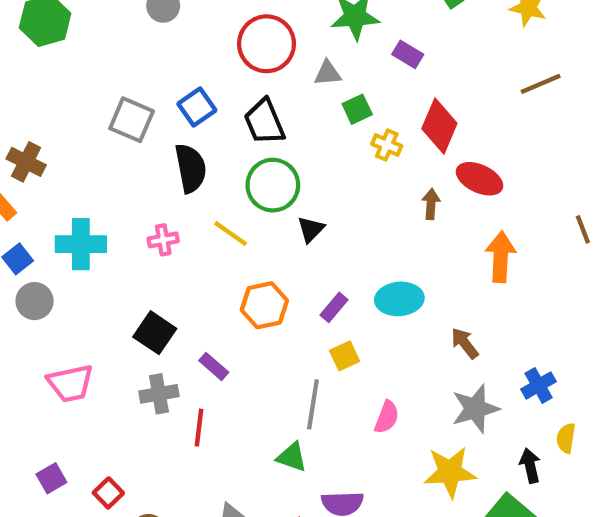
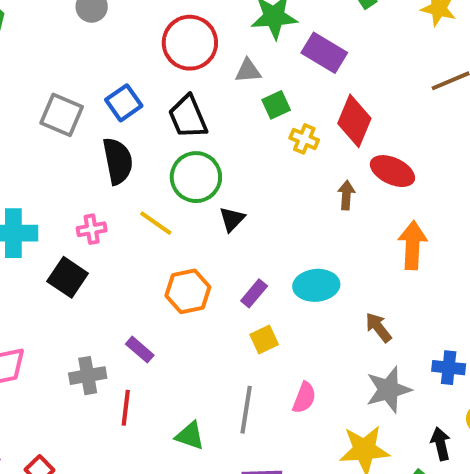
purple rectangle: (408, 54) -> (324, 53), size x1.5
black square: (155, 333) -> (68, 277), moved
blue cross: (539, 385) -> (449, 368), turned 36
gray line: (313, 404) -> (246, 410), moved
green triangle: (292, 457) -> (190, 436), moved

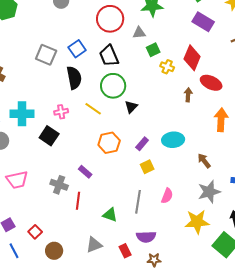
purple rectangle: (324, 53) -> (203, 22), moved
gray cross: (88, 376) -> (59, 185), turned 30

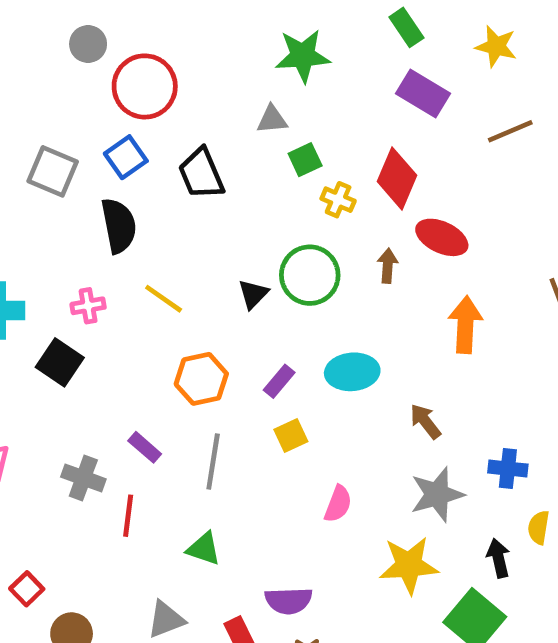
red circle: (110, 19) -> (145, 86), moved
green circle: (113, 86) -> (310, 275), moved
gray line: (138, 202) -> (213, 461), moved

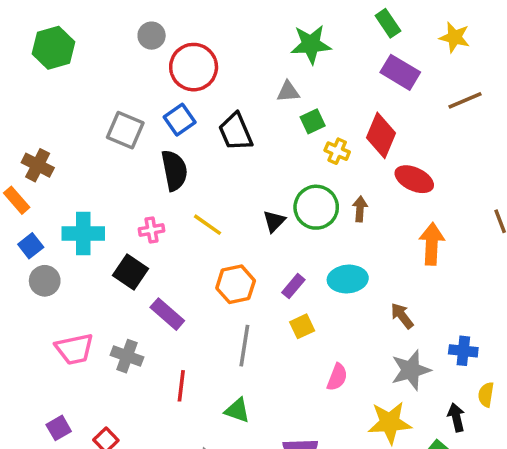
brown arrow: (388, 266) -> (360, 209), moved
purple rectangle: (145, 447) -> (167, 314), moved, size x1.4
gray cross: (83, 478) -> (127, 356), moved

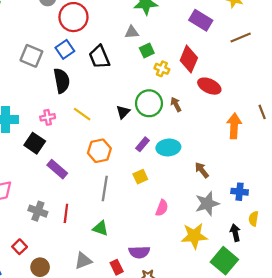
brown arrow: (360, 209) -> (176, 104), turned -32
orange arrow: (432, 244) -> (234, 126), moved
purple rectangle: (293, 286) -> (142, 144), moved
gray cross: (127, 356) -> (38, 211), moved

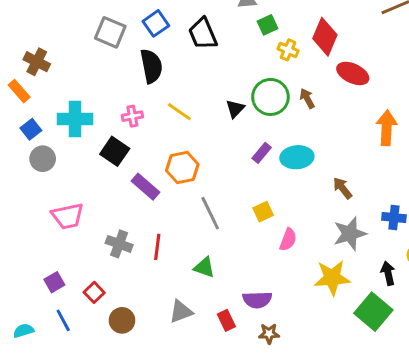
orange hexagon: (99, 151) -> (182, 168), moved
yellow square: (140, 177) -> (263, 212), moved
gray line: (105, 188) -> (210, 213), turned -35

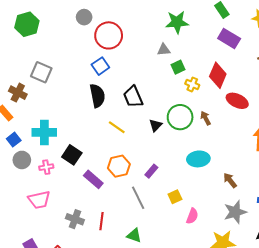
gray square: (110, 32) -> (41, 72), moved
black trapezoid: (203, 34) -> (133, 97), moved
pink cross: (132, 116) -> (46, 167), moved
purple rectangle: (262, 153) -> (151, 171), moved

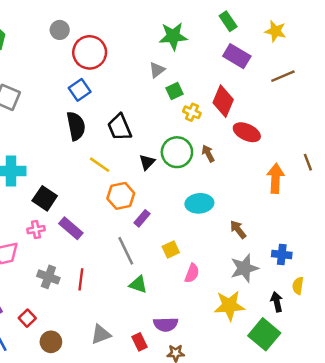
gray triangle: (164, 50) -> (157, 70), turned -32
orange hexagon: (119, 166) -> (121, 196), moved
pink cross: (46, 167) -> (36, 230), moved
green triangle: (134, 235) -> (138, 284), moved

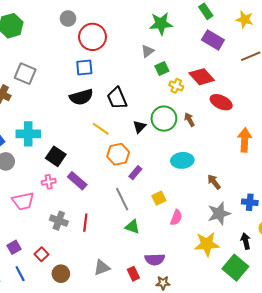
blue square: (80, 90) -> (84, 67), turned 30
red diamond: (223, 101) -> (202, 77), turned -65
black semicircle: (76, 126) -> (81, 97), turned 85

